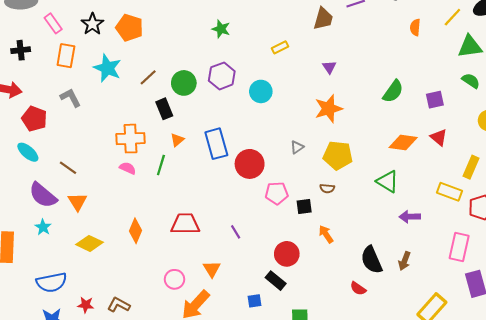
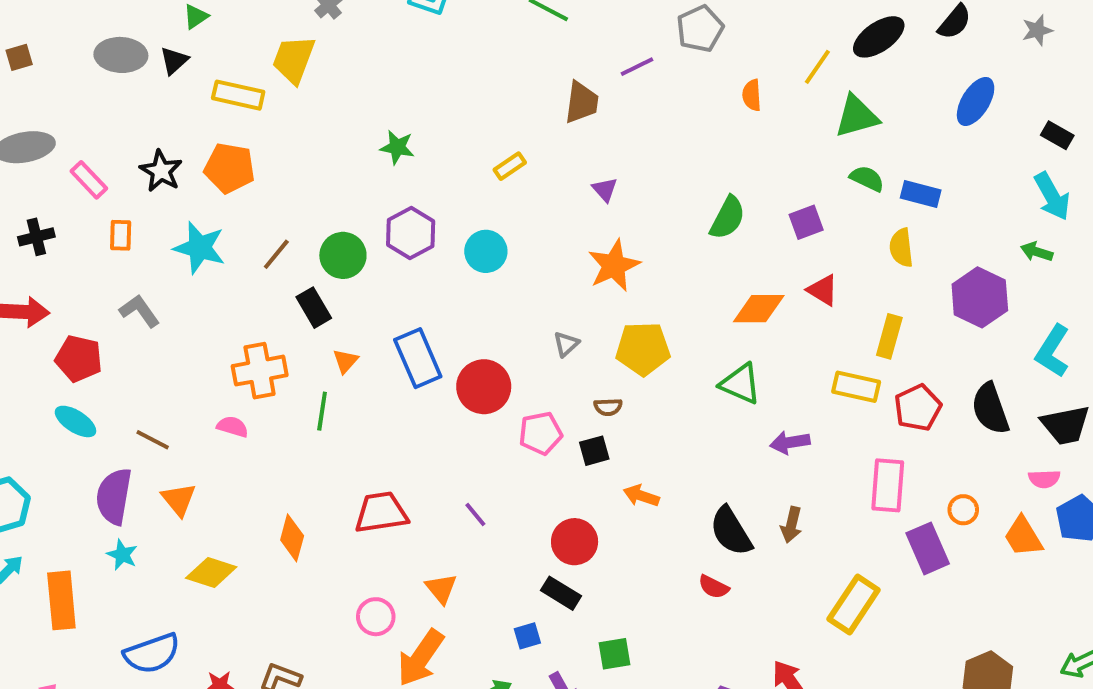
orange rectangle: (66, 56) -> (121, 235), size x0.7
pink semicircle: (128, 168) -> (233, 427), moved
brown semicircle: (327, 188) -> (608, 407), moved
purple semicircle: (43, 195) -> (114, 496), turned 68
orange arrow: (326, 234) -> (641, 496), turned -30

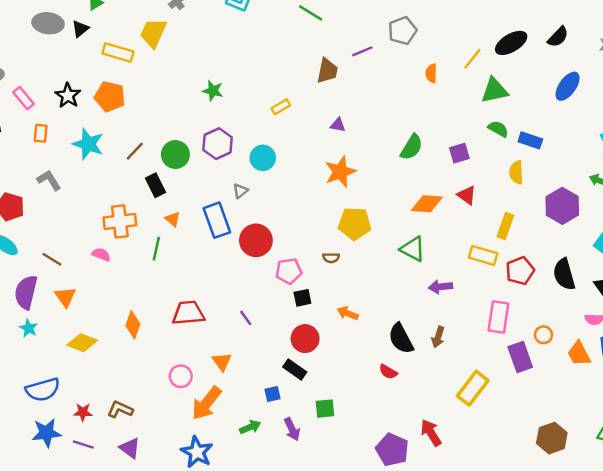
purple triangle: (605, 190) -> (338, 125), turned -42
gray triangle: (566, 344) -> (240, 191), moved
orange triangle: (345, 361) -> (173, 219), turned -35
black square: (594, 451) -> (302, 298), moved

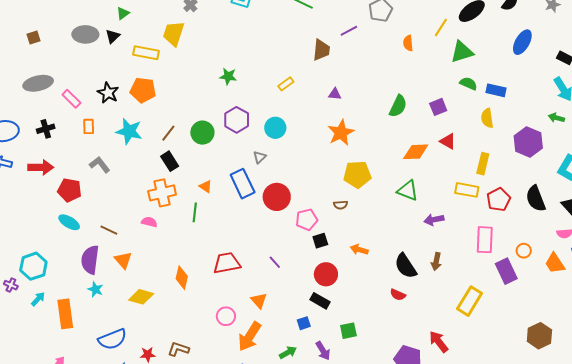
black rectangle: (155, 185) -> (170, 161), moved

